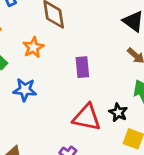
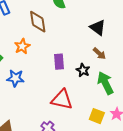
black star: (118, 112) -> (83, 70), moved

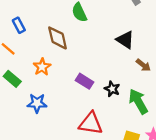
brown arrow: (99, 53) -> (143, 65), moved
purple rectangle: (59, 62) -> (84, 81), turned -49

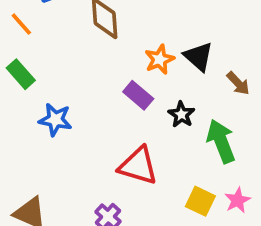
black triangle: (125, 40) -> (198, 57), moved
orange star: (42, 67) -> (160, 59), moved

